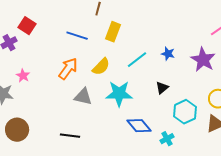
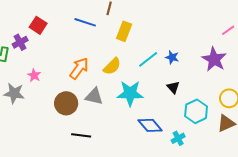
blue line: (77, 36) -> (85, 22), moved
blue star: (168, 54) -> (172, 57), moved
black triangle: (162, 88) -> (173, 87), turned -32
brown circle: (17, 130) -> (66, 103), moved

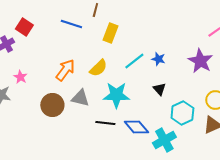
black line: (81, 135) -> (105, 123), moved
cyan cross: (178, 138) -> (164, 140), size x1.6

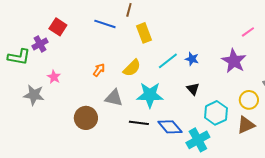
yellow rectangle: (110, 33) -> (144, 33), turned -42
orange arrow: (65, 70) -> (99, 70), size x0.6
brown circle: (52, 105) -> (86, 118), moved

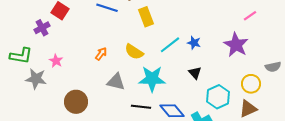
green L-shape: (19, 57) -> (21, 56), moved
yellow semicircle: (132, 68) -> (134, 52), turned 78
brown circle: (86, 118) -> (76, 102), moved

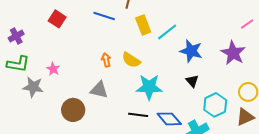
purple cross: (42, 28) -> (16, 36), moved
blue star: (194, 43) -> (191, 51), size x1.6
cyan line: (170, 45) -> (167, 32), moved
orange arrow: (101, 54) -> (106, 60), moved, turned -48
gray triangle: (116, 82) -> (99, 90), moved

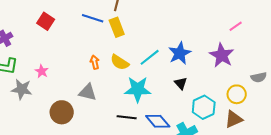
yellow rectangle: (143, 25) -> (117, 27), moved
cyan line: (167, 32) -> (150, 57), moved
blue star: (191, 51) -> (180, 53), turned 30

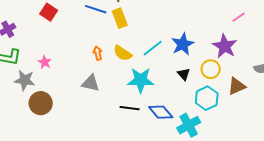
yellow circle: (237, 94) -> (211, 69), moved
brown circle: (62, 112) -> (41, 103), moved
brown triangle: (234, 119) -> (237, 86), moved

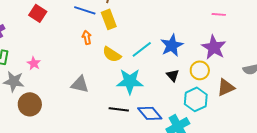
pink line: (239, 17) -> (219, 14), moved, turned 40
orange arrow: (98, 53) -> (87, 37), moved

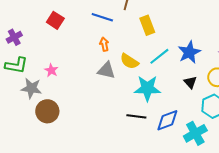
yellow rectangle: (109, 19) -> (147, 25), moved
gray triangle: (80, 84) -> (106, 70), moved
blue diamond: (150, 113) -> (167, 120), turned -70

